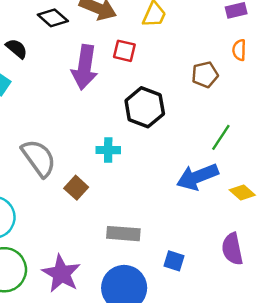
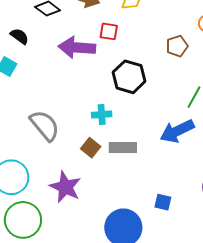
purple arrow: (85, 67) -> (77, 48), turned 90
brown square: (76, 188) -> (91, 148), moved
gray rectangle: (123, 234) -> (123, 148), moved
purple star: (61, 274) -> (65, 187), moved

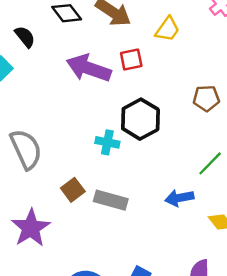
red square: (109, 31) -> (131, 59), turned -36
cyan cross: (102, 115) -> (107, 142), moved
blue arrow: (177, 131) -> (179, 198), size x0.7

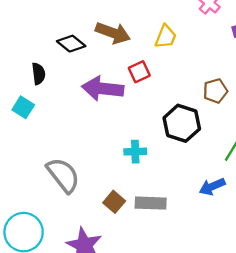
black semicircle: (25, 37) -> (38, 74), turned 45
black hexagon: (140, 119) -> (182, 123), moved

